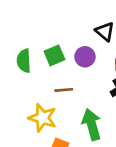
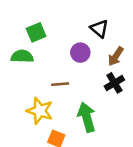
green square: (54, 55) -> (36, 32), moved
green semicircle: (24, 61) -> (22, 56), turned 95

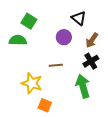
green square: (36, 32) -> (29, 21), turned -35
brown line: (60, 84) -> (56, 65), moved
green arrow: (87, 117) -> (83, 86), moved

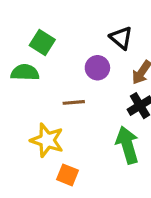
brown line: (56, 65) -> (74, 102), moved

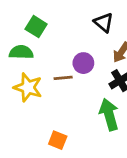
purple circle: (97, 68) -> (83, 63), moved
yellow star: (47, 140) -> (28, 87), moved

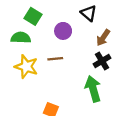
purple circle: (83, 63) -> (63, 31), moved

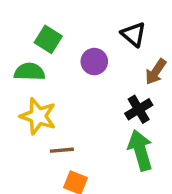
brown line: (55, 59) -> (62, 150), moved
black cross: (102, 61) -> (139, 109), moved

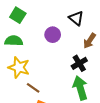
green square: (48, 39) -> (18, 15), moved
brown line: (62, 150) -> (33, 88), turned 40

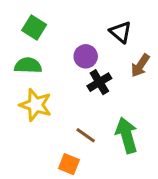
black cross: (79, 63) -> (99, 82), moved
brown line: (33, 88) -> (86, 135), moved

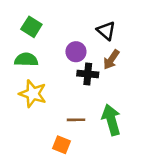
brown arrow: (140, 65) -> (111, 60), moved
black cross: (99, 82) -> (88, 74), turned 36
brown line: (86, 135) -> (76, 120), turned -36

